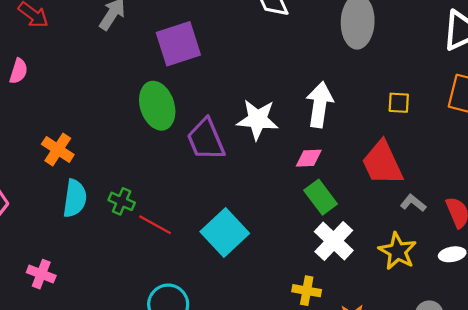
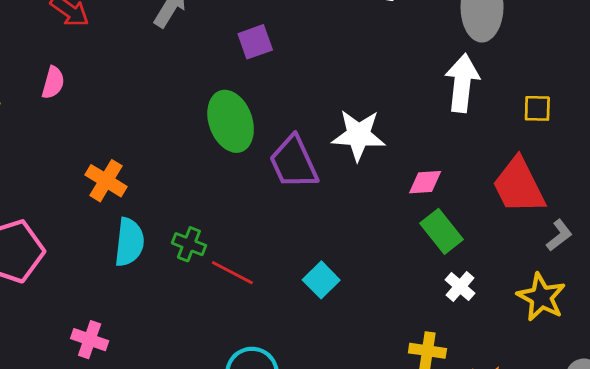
purple square: (178, 44) -> (255, 42), size x0.6
white arrow: (320, 105) -> (462, 83), moved
gray L-shape: (413, 203) -> (559, 235), turned 105
cyan square: (225, 233) -> (321, 280), size x0.6
white cross: (334, 241) -> (460, 287), size x0.6

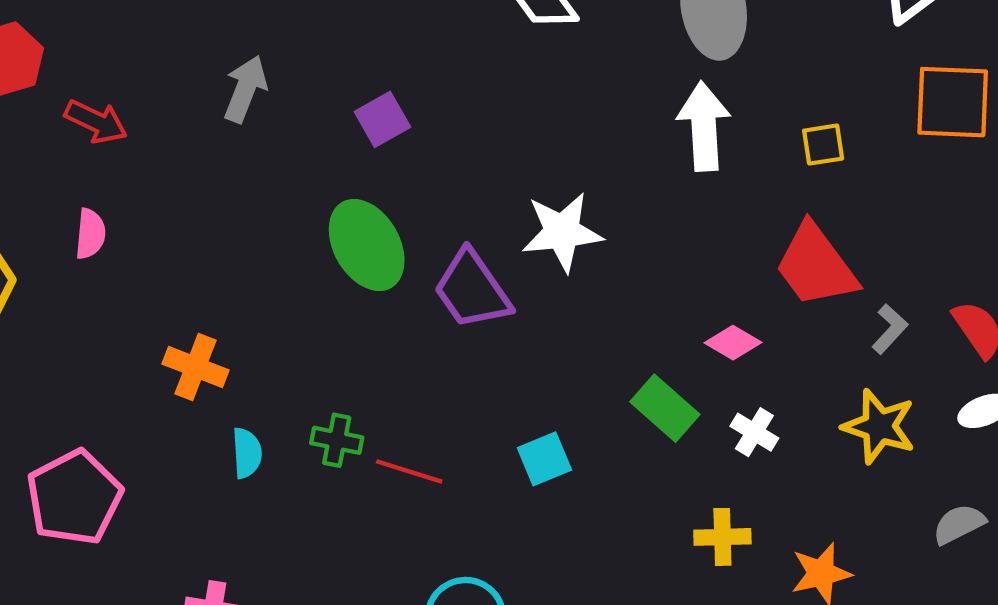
pink diamond: (425, 182) -> (733, 343), moved, turned 44
green rectangle: (441, 231) -> (665, 408), moved
cyan semicircle: (129, 242) -> (247, 453), size x0.7
cyan square: (321, 280) -> (544, 459), turned 32

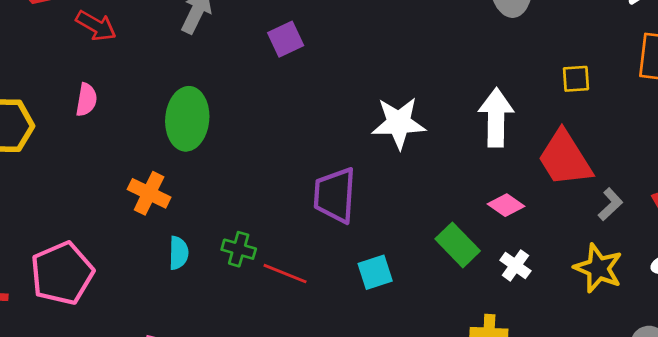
white arrow: (704, 126) -> (496, 118), moved
green ellipse: (367, 245) -> (187, 119), moved, turned 30
purple trapezoid: (472, 290) -> (335, 195), moved, turned 34

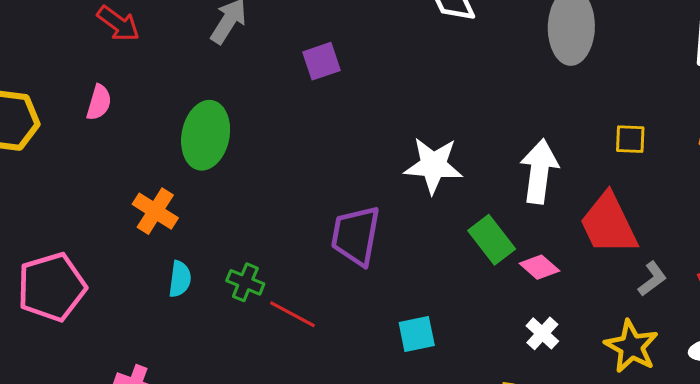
green rectangle: (458, 245) -> (492, 240), moved
cyan square: (375, 272) -> (417, 334), moved

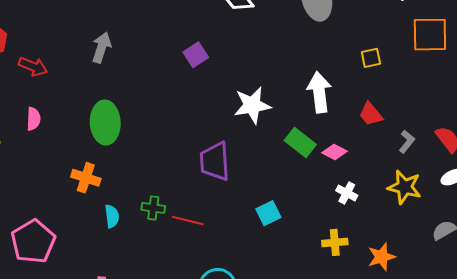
purple square: (322, 61) -> (196, 55), moved
red trapezoid: (609, 224) -> (371, 114), size x0.6

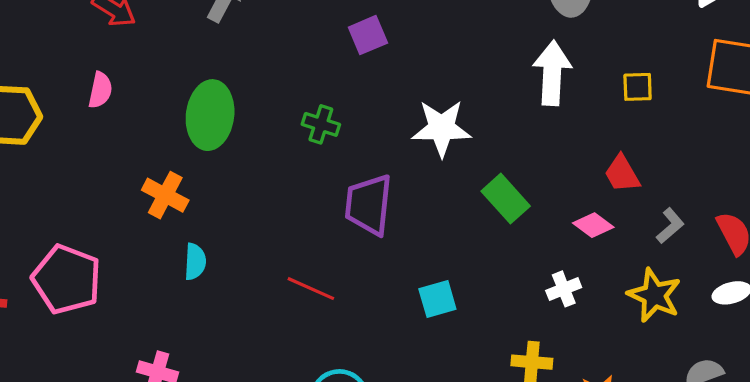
white arrow: (319, 92) -> (552, 73), moved
pink diamond: (334, 152) -> (593, 225), moved
white cross: (347, 193) -> (564, 289), turned 30
green cross: (153, 208) -> (321, 124), moved
pink pentagon: (33, 241) -> (67, 279), turned -30

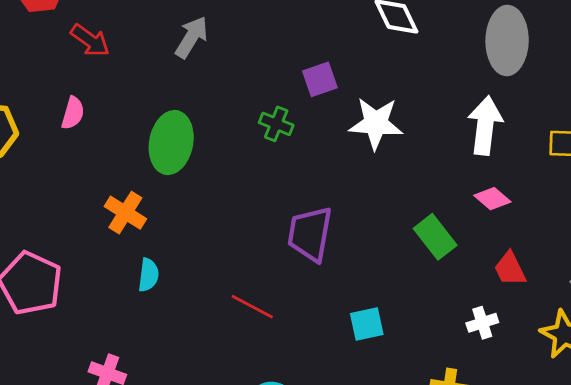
green cross: (321, 124) -> (276, 124), moved
white star: (442, 128) -> (376, 123), moved
red trapezoid: (622, 174) -> (510, 269), moved
pink diamond: (593, 225) -> (492, 199), moved

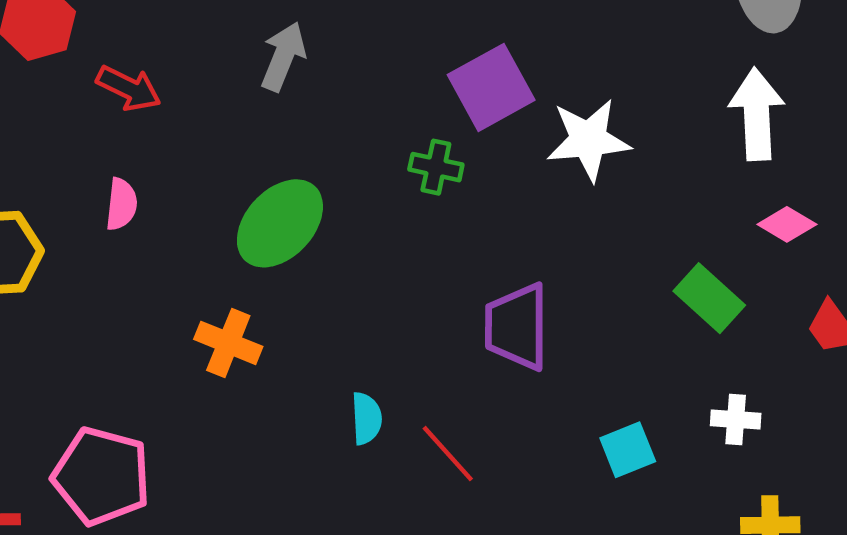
purple square: (320, 79) -> (491, 87), size x1.5
green ellipse: (171, 143) -> (280, 223), turned 42
cyan semicircle: (148, 275) -> (366, 418), moved
red line: (252, 307) -> (448, 454), turned 30
white cross: (482, 323) -> (736, 420), moved, turned 32

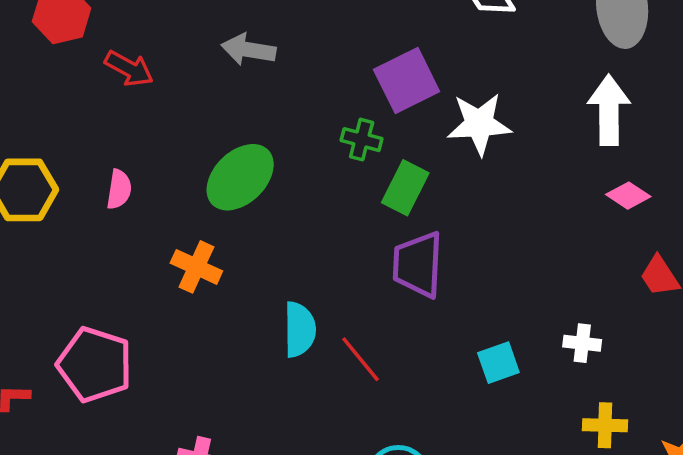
gray arrow: (283, 57) -> (249, 50), turned -105
pink semicircle: (121, 204) -> (119, 189), moved
green rectangle: (709, 298) -> (405, 188), moved, turned 72
cyan semicircle: (366, 418) -> (300, 330), size x1.4

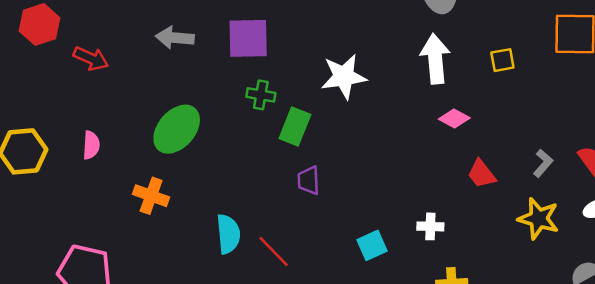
purple square: (407, 80) -> (248, 38), moved, turned 30
purple trapezoid: (418, 265) -> (309, 180), size x0.6

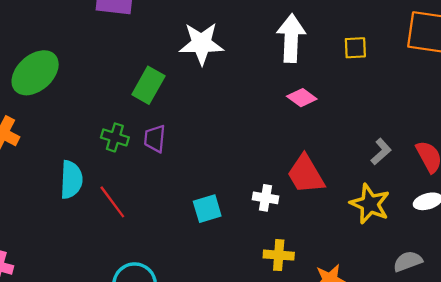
green cross: (261, 95) -> (115, 137), moved
red trapezoid: (482, 174) -> (306, 174), moved, size x1.4

